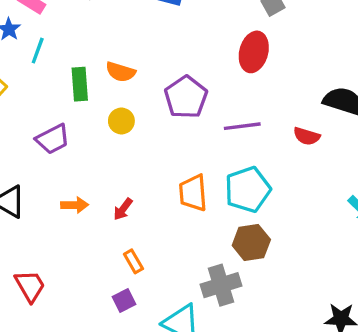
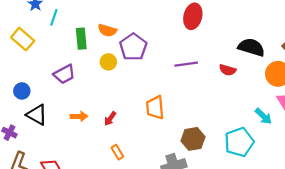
purple pentagon: (186, 97) -> (133, 47), moved
cyan pentagon: (248, 190) -> (239, 142), moved

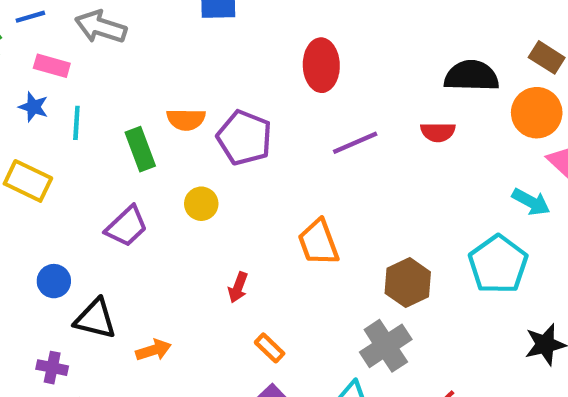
red ellipse: (193, 16) -> (321, 65), moved
yellow circle: (108, 62) -> (201, 204), moved
orange arrow: (79, 116) -> (153, 350), moved

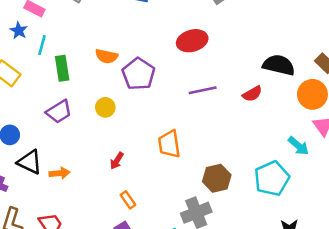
red ellipse: (321, 65) -> (192, 41), turned 64
red semicircle: (438, 132) -> (252, 94), turned -42
green rectangle: (140, 149) -> (62, 68), moved
orange arrow: (153, 350) -> (59, 173), moved

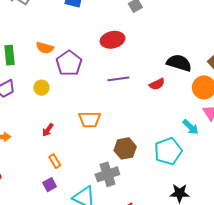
orange trapezoid: (169, 144) -> (90, 119), turned -85

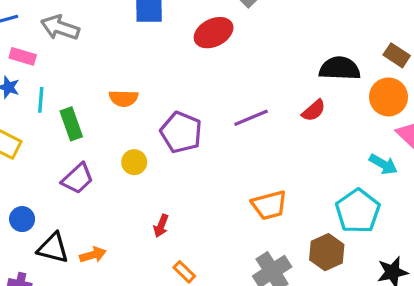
red ellipse: (113, 40) -> (214, 33), moved
purple pentagon: (69, 63) -> (181, 132), moved
orange trapezoid: (90, 119) -> (269, 205), moved
brown hexagon: (125, 148) -> (327, 252), moved

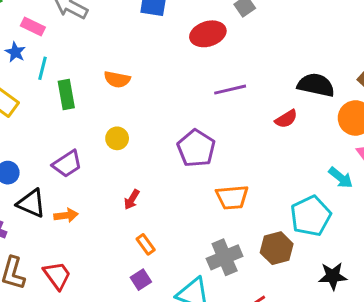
purple line: (251, 118) -> (230, 90), moved
purple pentagon: (181, 132) -> (196, 148), moved
purple trapezoid: (78, 178) -> (67, 164), moved

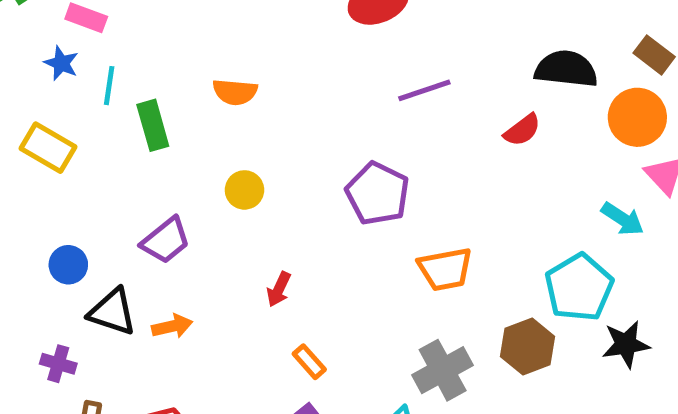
black star: (333, 276) -> (626, 344), moved

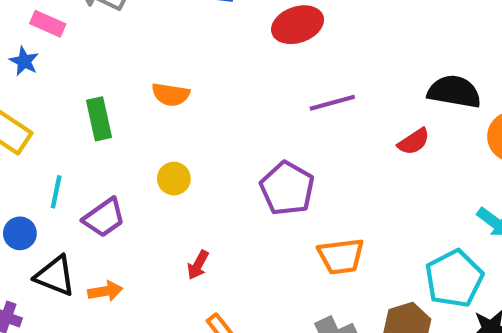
cyan line: (109, 86) -> (56, 192), moved

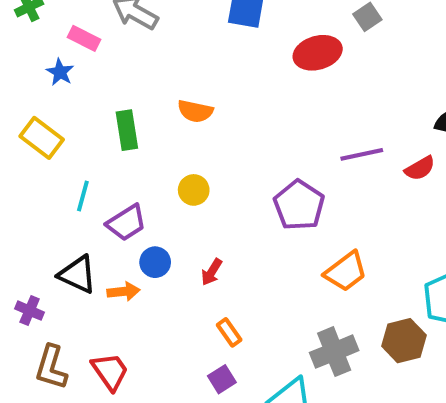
purple line: (332, 103) -> (362, 154), moved
blue circle: (20, 233) -> (155, 262), moved
orange trapezoid: (341, 256) -> (346, 272), turned -33

